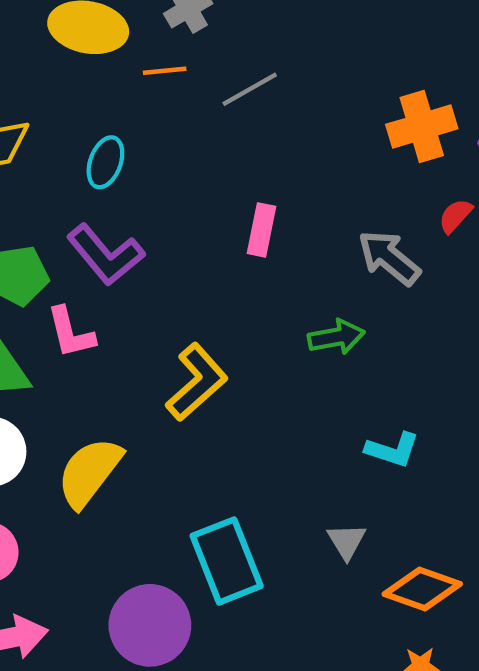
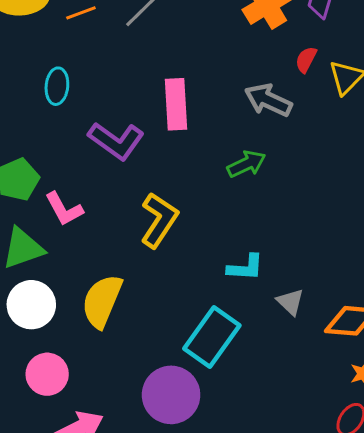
pink rectangle: (262, 230) -> (176, 104), size x1.4
purple L-shape: (106, 255) -> (116, 141), moved
cyan L-shape: (393, 450) -> (245, 267), moved
cyan rectangle: (227, 561) -> (212, 337), turned 72

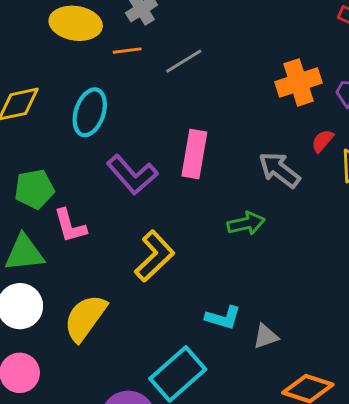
cyan ellipse: (57, 86) -> (90, 112), size x1.4
gray triangle: (290, 302) -> (266, 336), moved, turned 44

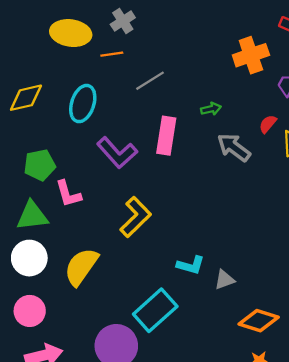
gray line: (184, 61) -> (150, 81), moved
orange cross: (298, 82) -> (251, 55), moved
green arrow: (246, 223) -> (211, 109), moved, size x0.7

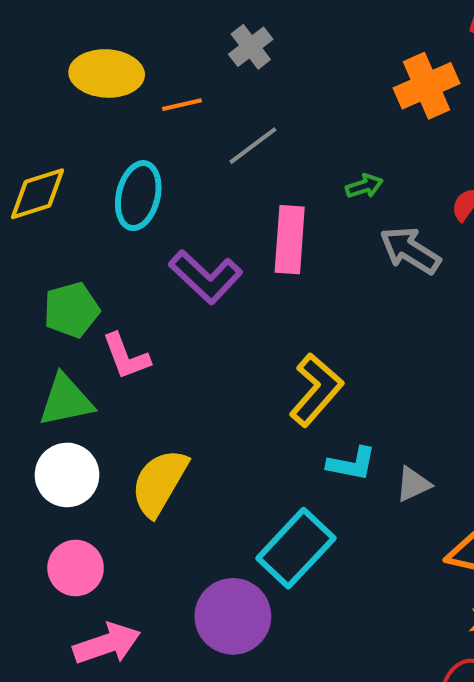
gray cross: (123, 21) -> (251, 47), moved
yellow L-shape: (136, 217) -> (316, 390), moved

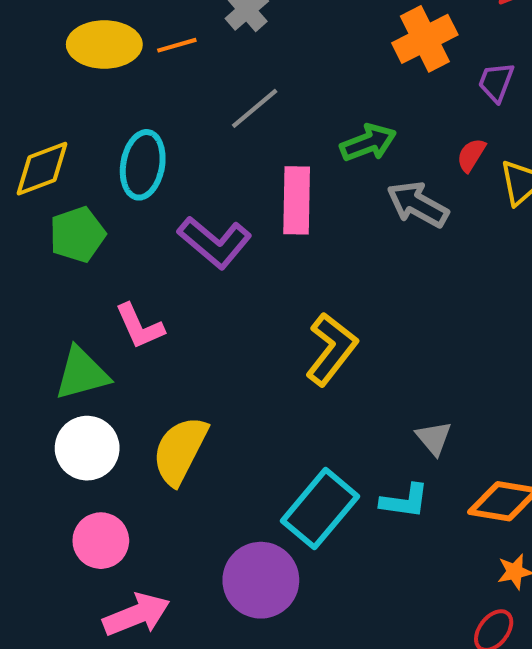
orange line: (182, 105) -> (177, 45), moved
green arrow: (364, 186) -> (368, 143), size x1.5
green pentagon: (71, 310) -> (77, 235), moved
cyan L-shape: (352, 464) -> (405, 501), moved
gray triangle: (413, 484) -> (434, 438), turned -42

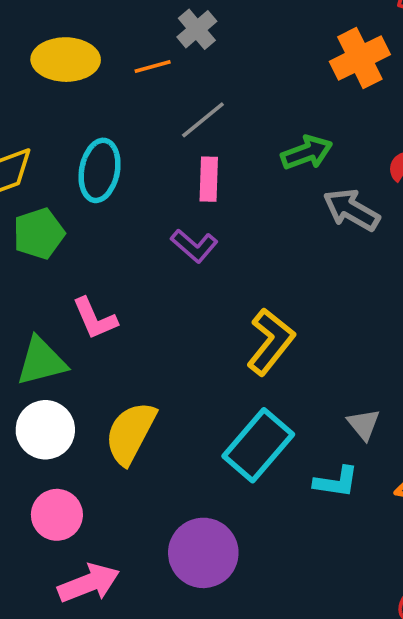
orange line: (177, 45) -> (153, 66), moved
pink rectangle: (297, 200) -> (209, 179), moved, size x0.7
purple L-shape: (215, 242) -> (194, 246), moved, size x0.7
cyan rectangle: (320, 509) -> (258, 445), moved

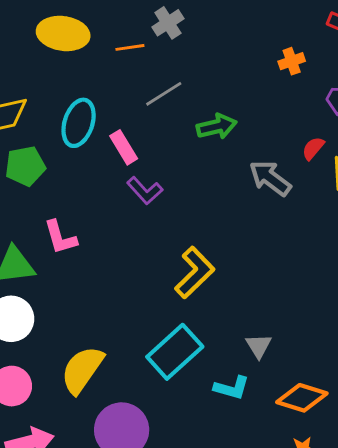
orange cross: (360, 58) -> (292, 61), size x0.6
green arrow: (307, 153) -> (217, 126), moved
pink rectangle: (209, 179) -> (124, 147), moved, turned -40
yellow semicircle: (130, 433) -> (82, 370), moved

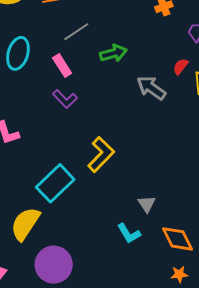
pink rectangle: (124, 147) -> (62, 66), moved
cyan rectangle: (175, 352) -> (55, 183), moved
cyan L-shape: (232, 388) -> (129, 233), turned 45
orange diamond: (302, 398) -> (178, 239), turned 48

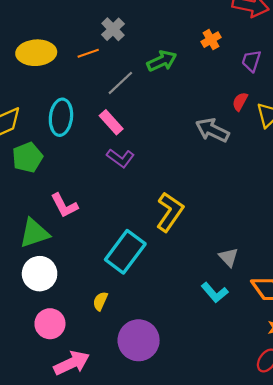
green arrow: (113, 53) -> (162, 61), moved
yellow semicircle: (25, 224) -> (100, 301), size x0.5

